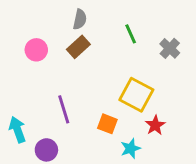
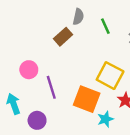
gray semicircle: (80, 19) -> (78, 17), moved
pink circle: (36, 50) -> (29, 70), moved
orange square: (107, 124) -> (87, 99), size x1.6

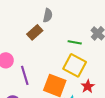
green line: (105, 26) -> (75, 42), moved, turned -56

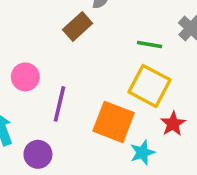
purple line: (25, 75) -> (60, 104), turned 30

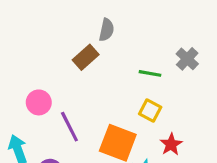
yellow square: (150, 86) -> (150, 110), size x0.6
purple line: (60, 104) -> (69, 127), turned -40

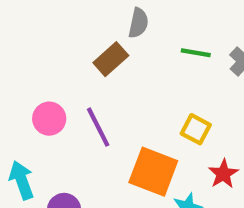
green line: (150, 73) -> (196, 53), moved
purple line: (69, 127) -> (98, 127), moved

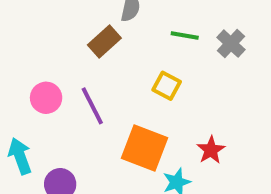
yellow square: (196, 129) -> (167, 86), moved

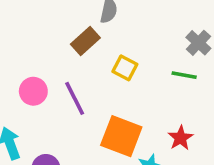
green line: (185, 35) -> (184, 75), moved
yellow square: (167, 86) -> (125, 68), moved

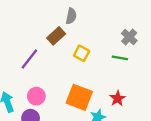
pink circle: (33, 91) -> (36, 96), moved
purple line: (75, 98) -> (29, 59), moved, turned 65

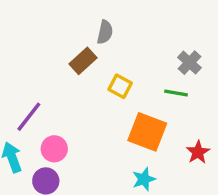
purple line: (29, 59) -> (29, 117), moved
orange square: (79, 97) -> (147, 132), moved
red star: (118, 99) -> (198, 152), moved

